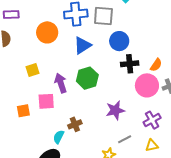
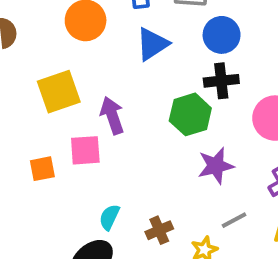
black cross: (130, 64) -> (221, 81), moved
yellow square: (32, 70) -> (59, 92), size x1.6
green hexagon: (87, 78) -> (190, 114), moved
brown cross: (75, 124) -> (159, 230), moved

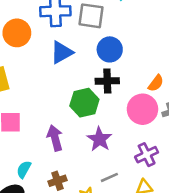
purple arrow: (112, 115) -> (55, 138), moved
purple star: (216, 166) -> (99, 139), turned -30

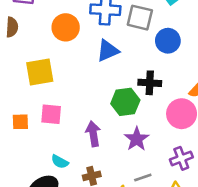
blue circle: (110, 49) -> (168, 41), moved
cyan semicircle: (24, 169) -> (60, 162), turned -96

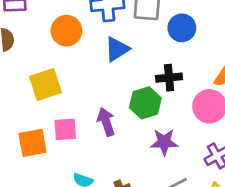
orange square: (20, 122) -> (33, 143), size x1.5
purple arrow: (93, 134) -> (106, 122), moved
purple star: (137, 139) -> (164, 142), turned -30

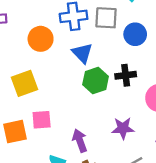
blue triangle: (117, 49) -> (82, 53), turned -40
green hexagon: (145, 103) -> (96, 81), moved
purple arrow: (106, 122) -> (80, 141), moved

